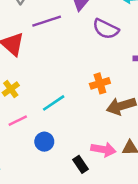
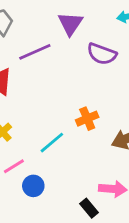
orange cross: (100, 83) -> (87, 119), moved
blue circle: (44, 142) -> (33, 186), moved

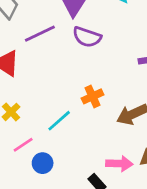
purple semicircle: (102, 54) -> (87, 37), moved

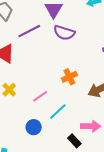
cyan line: (59, 121) -> (58, 112), moved
pink line: (23, 145) -> (40, 96), moved

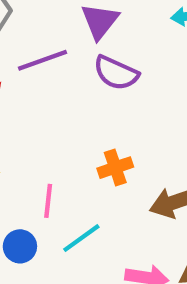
pink line: (40, 96) -> (48, 201), turned -56
blue circle: (34, 127) -> (20, 246), moved

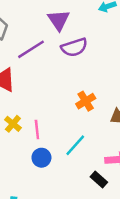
purple semicircle: (116, 73) -> (74, 47), turned -30
pink line: (48, 201) -> (37, 129), moved

